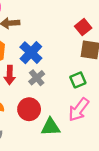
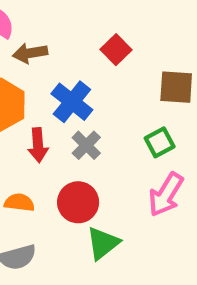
red square: (83, 27) -> (116, 50), moved
green triangle: (51, 127) -> (103, 243), moved, turned -30

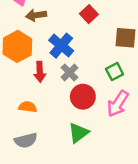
red circle: (78, 202) -> (83, 97), moved

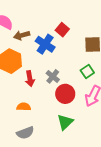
blue cross: (61, 46) -> (45, 44), moved

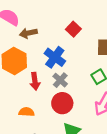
blue cross: (45, 44) -> (55, 57), moved
red circle: (65, 94) -> (62, 103), moved

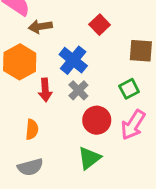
red circle: (62, 103) -> (97, 120), moved
orange semicircle: (27, 112) -> (32, 129), turned 88

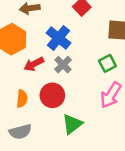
red arrow: (45, 90) -> (34, 64), turned 66
red circle: (97, 120) -> (52, 95), moved

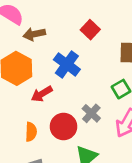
gray cross: (63, 65) -> (91, 113), moved

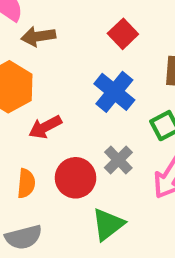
blue cross: (67, 64) -> (114, 92), moved

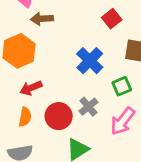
red square: (123, 34) -> (112, 19), moved
red arrow: (45, 127) -> (31, 88), moved

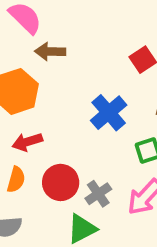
gray cross: (88, 107) -> (98, 194), moved

